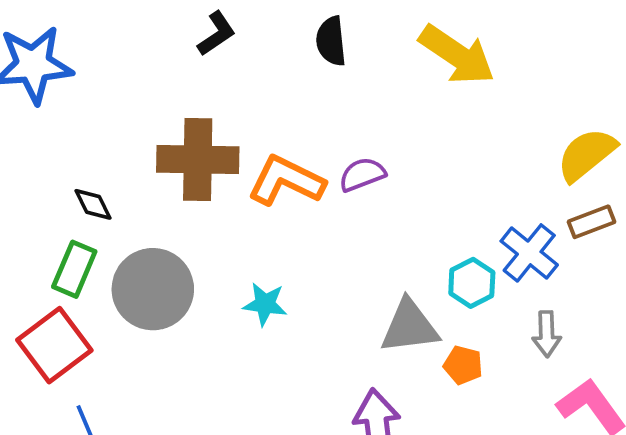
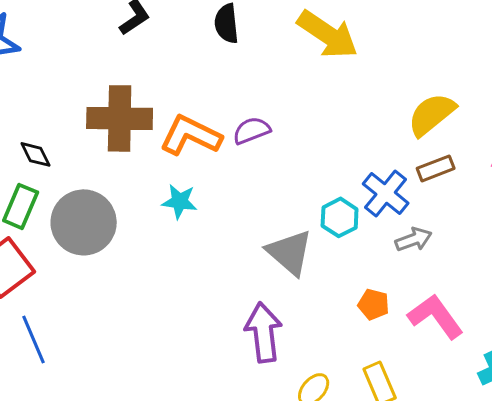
cyan star: (265, 304) -> (180, 201), moved
gray triangle: (410, 327) -> (290, 252), turned 48
gray arrow: (547, 334) -> (414, 239), moved, turned -108
orange pentagon: (463, 365) -> (374, 304), moved

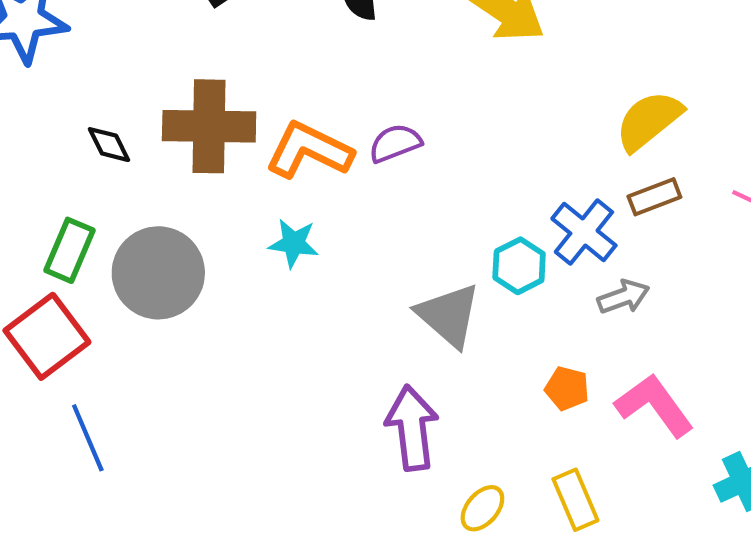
black diamond: (36, 154) -> (109, 145), moved

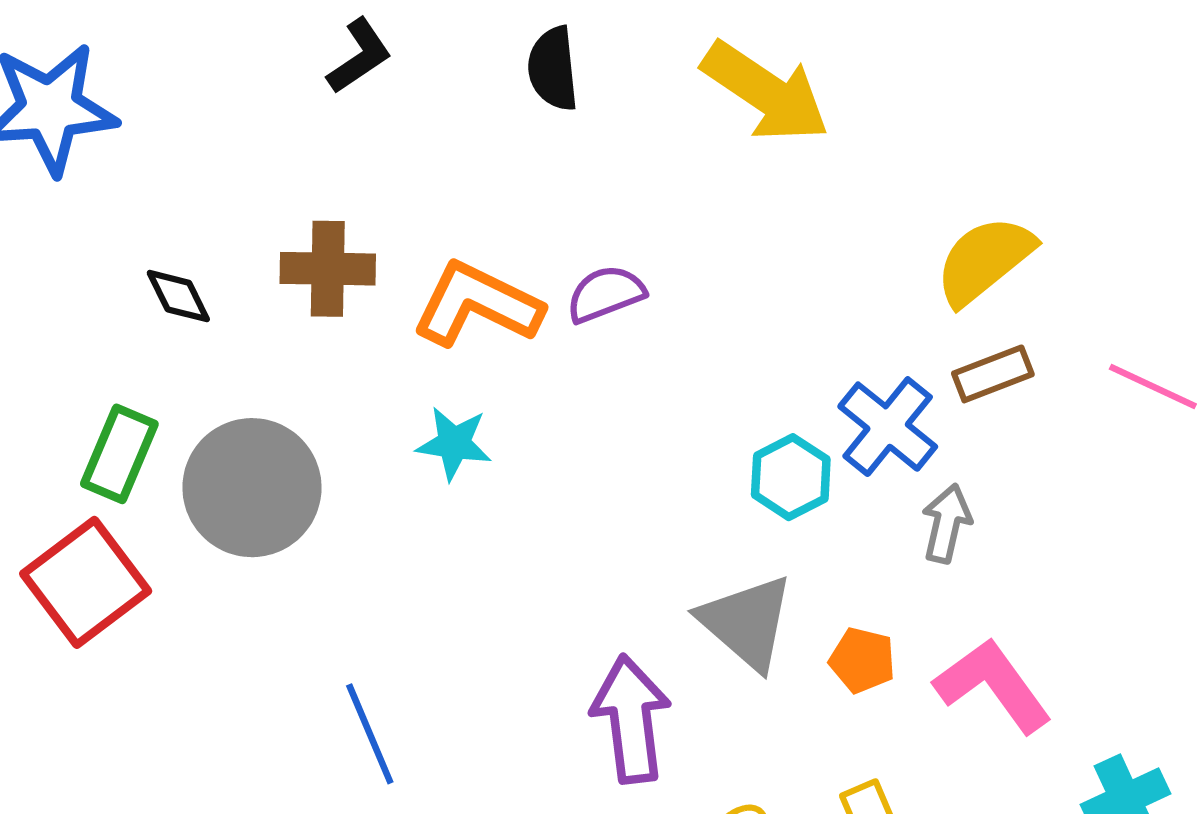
brown cross: (209, 126) -> (328, 269), size x0.7
gray arrow: (623, 297) -> (947, 523), turned -57
gray triangle: (449, 315) -> (747, 622), moved
blue line: (88, 438) -> (370, 734), moved

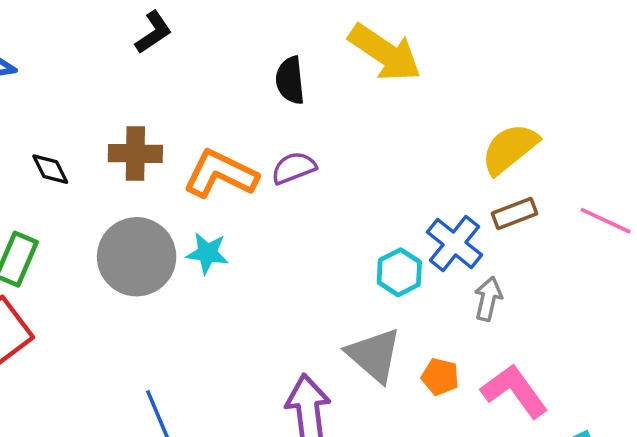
black semicircle: (553, 69) -> (290, 80), moved
gray circle: (252, 488) -> (137, 257), moved

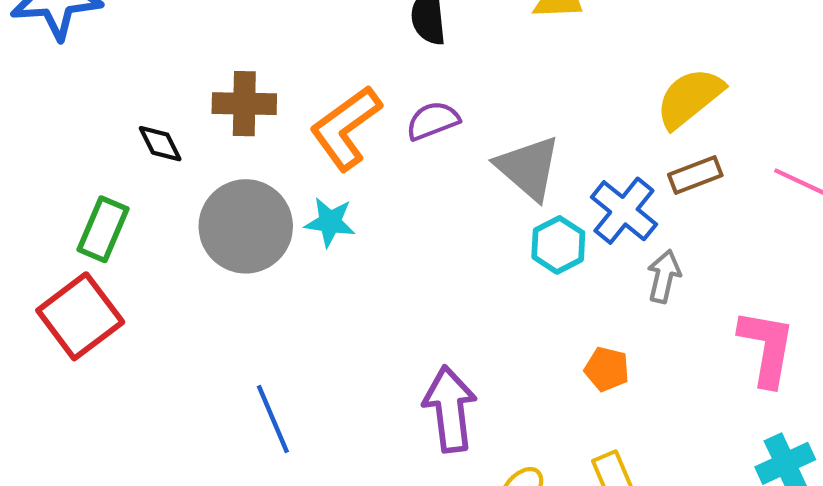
black diamond: (50, 169) -> (160, 144), moved
orange L-shape: (221, 174) -> (346, 128), turned -62
gray triangle: (374, 355) -> (528, 168), moved
pink L-shape: (515, 391) -> (767, 348), moved, turned 46

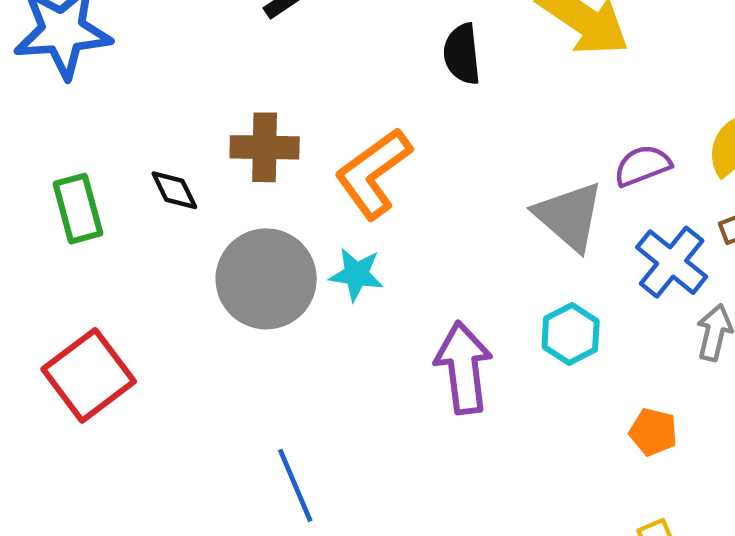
purple semicircle: (433, 121) -> (643, 166), moved
green rectangle: (103, 229) -> (78, 209), moved, turned -38
cyan hexagon: (558, 245) -> (571, 334), moved
purple arrow: (450, 409) -> (463, 368), moved

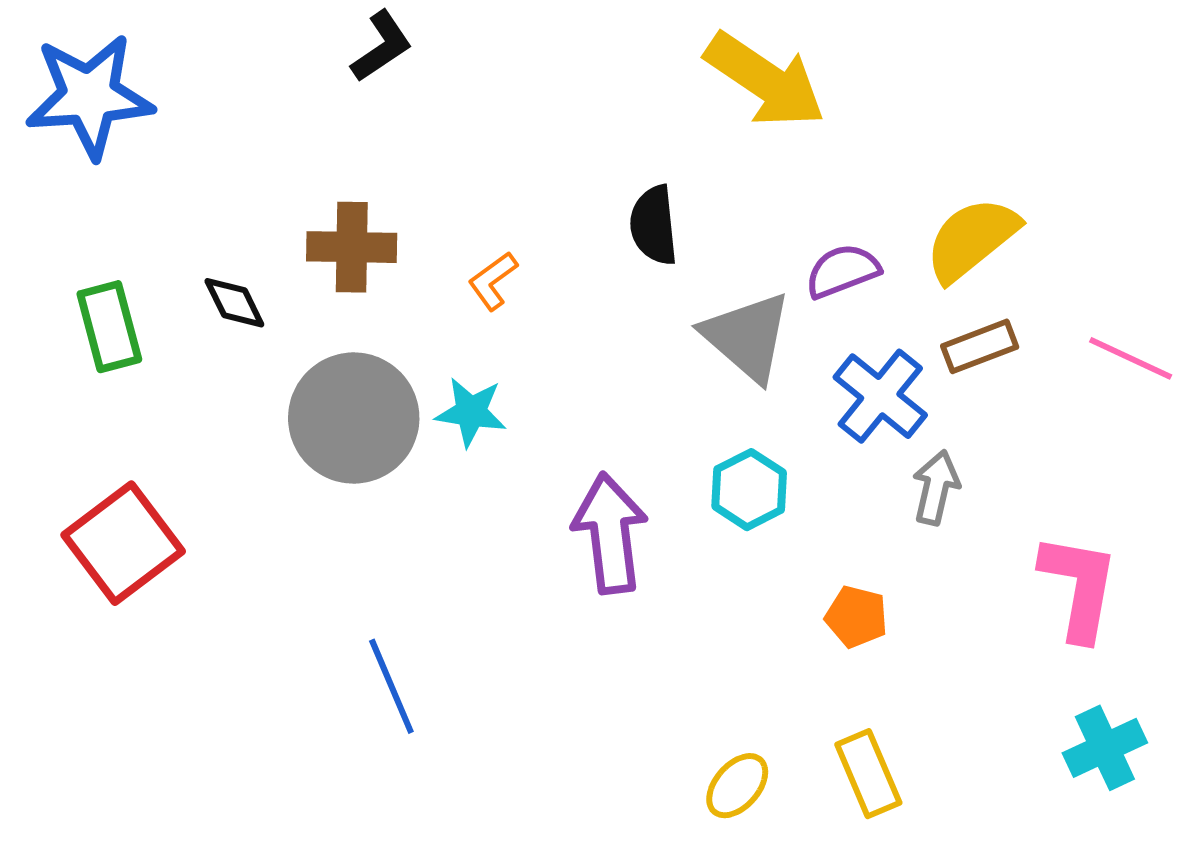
black semicircle: (462, 54) -> (654, 225), moved
orange L-shape: (373, 173) -> (493, 281), size x0.5

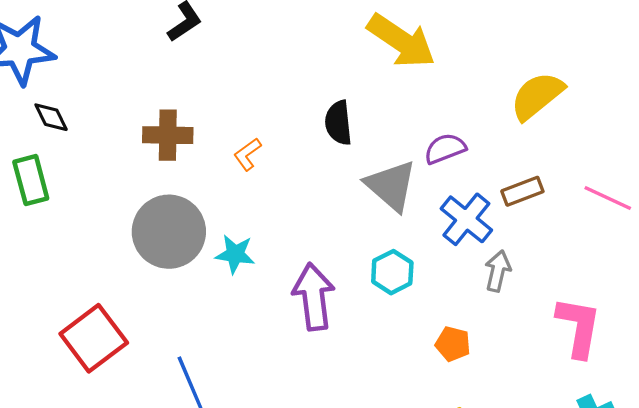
yellow semicircle: (972, 239) -> (537, 96), moved
black diamond: (234, 303) -> (51, 117), moved
cyan star: (471, 412) -> (235, 254), moved
red square: (123, 543) -> (94, 338), moved

